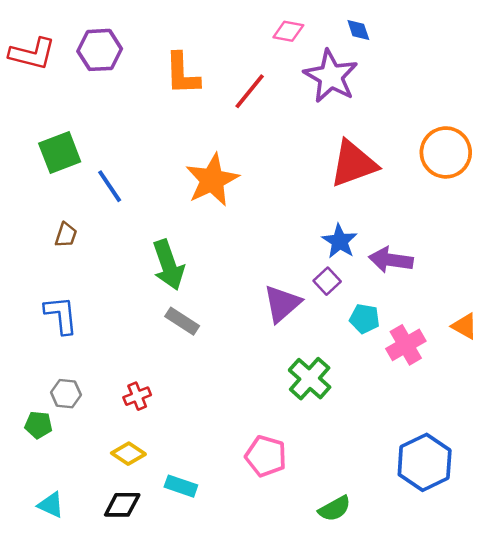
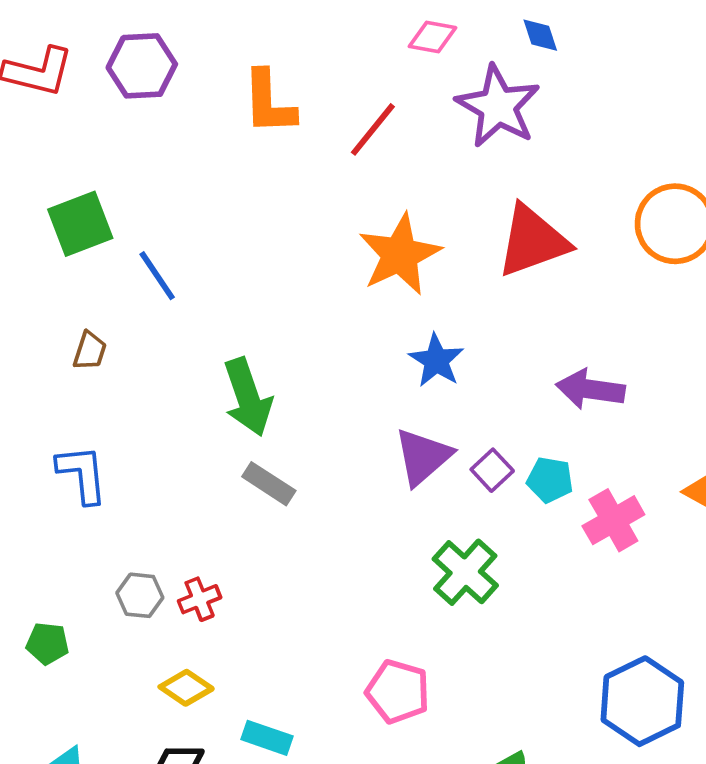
orange star: (212, 180) -> (400, 255), moved
blue star: (340, 241) -> (436, 360), moved
purple square: (327, 281) -> (492, 470), moved
gray hexagon: (66, 394) -> (140, 595), moved

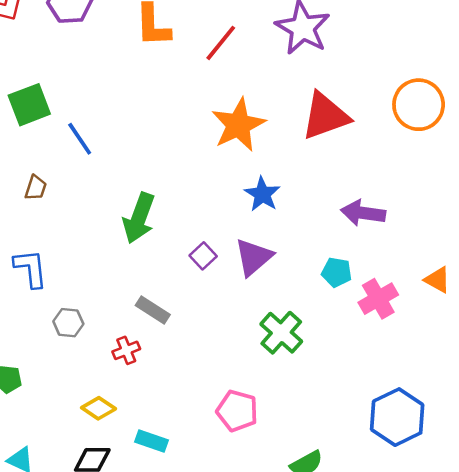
green arrow: (248, 397) -> (139, 218), turned 39
purple square: (492, 470) -> (203, 256), moved
gray rectangle: (269, 484) -> (153, 310), moved
gray hexagon: (140, 595) -> (68, 323), moved
red cross: (200, 599) -> (126, 350), moved

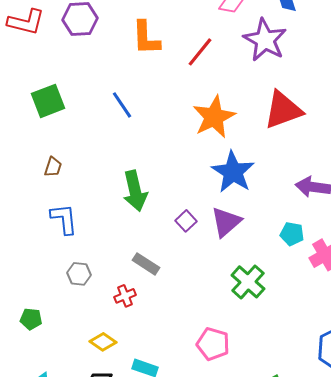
blue line: (80, 139) -> (122, 105), moved
blue star: (262, 194) -> (233, 172), size x1.5
green arrow: (139, 218) -> (135, 191), turned -33
blue L-shape: (31, 268) -> (64, 219), moved

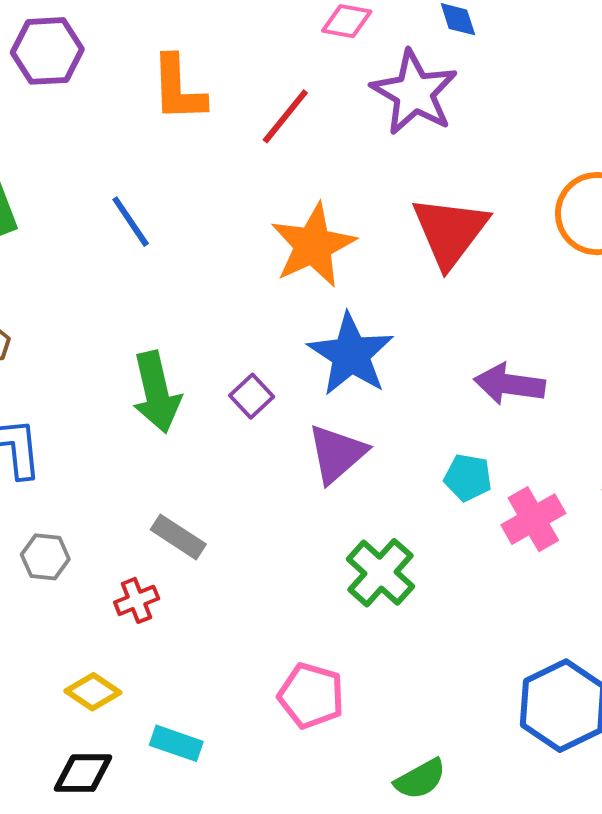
red triangle: (283, 110) -> (450, 231), turned -33
purple square: (186, 221) -> (252, 396), moved

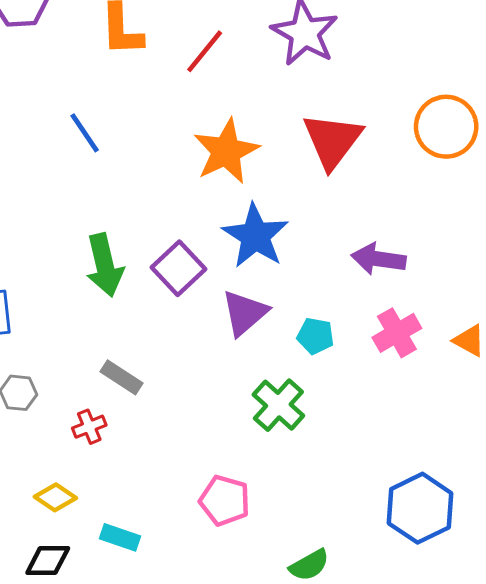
purple square: (252, 396) -> (178, 268), size x1.6
cyan pentagon: (468, 477) -> (315, 336), moved
pink cross: (533, 519) -> (397, 333), moved

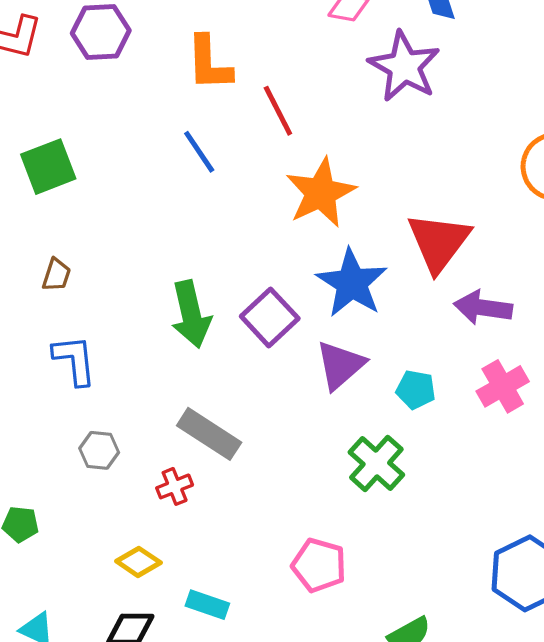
red line: (205, 51) -> (278, 111), moved, turned -66
blue line: (85, 133) -> (199, 152), moved
red triangle: (332, 141) -> (439, 242), moved
gray rectangle: (122, 377) -> (209, 434), size x1.4

